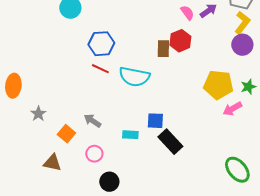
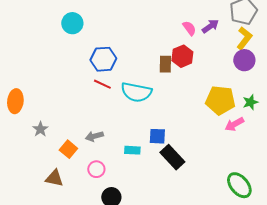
gray arrow: (92, 121) -> (94, 136), turned -48

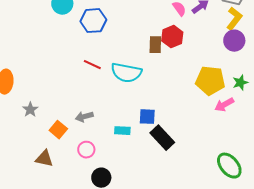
blue hexagon: (103, 59) -> (93, 21), moved

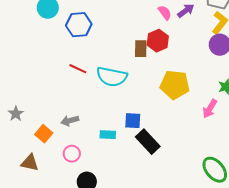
yellow pentagon: (210, 81) -> (175, 85), moved
pink arrow: (224, 105) -> (210, 109), turned -30

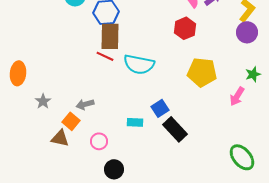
brown rectangle: (141, 49) -> (110, 36), moved, size x1.5
gray arrow: (70, 121) -> (85, 104), moved
blue square: (133, 121) -> (160, 108), turned -36
brown triangle: (30, 163) -> (60, 138), moved

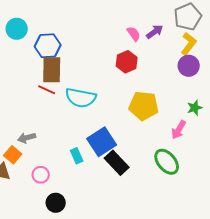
blue square: (160, 108) -> (102, 142), size x1.6
cyan rectangle: (135, 122) -> (77, 156), turned 63
green ellipse: (242, 157) -> (167, 162), moved

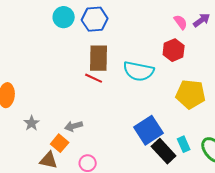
blue hexagon: (48, 46) -> (95, 19), moved
cyan semicircle: (81, 98) -> (139, 71), moved
cyan rectangle: (77, 156) -> (184, 144), moved

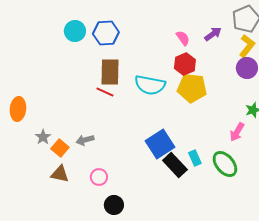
pink semicircle: (181, 22) -> (183, 38), moved
yellow pentagon: (191, 94) -> (192, 88), moved
orange square: (60, 143) -> (60, 148), moved

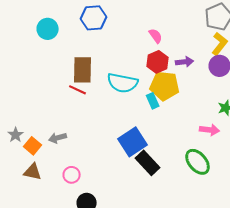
blue hexagon: (106, 33) -> (94, 18), moved
purple arrow: (213, 34) -> (185, 62), moved, turned 30
pink arrow: (237, 132) -> (210, 130), turned -114
cyan rectangle: (195, 158) -> (153, 101), moved

